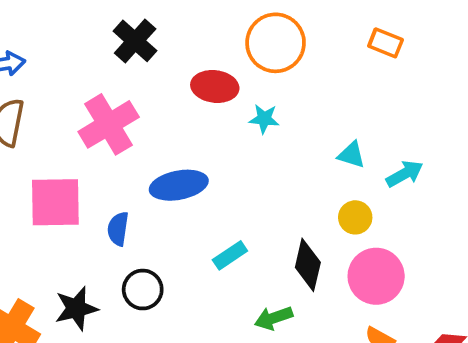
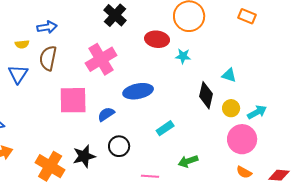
cyan arrow: (405, 174) -> (257, 112), moved
blue semicircle: (118, 229) -> (106, 114), turned 48
black diamond: (308, 265) -> (206, 95), moved

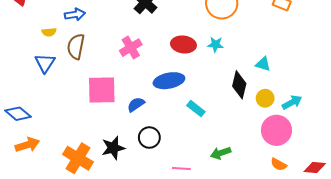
red ellipse: (157, 39) -> (183, 44), moved
pink cross: (101, 59) -> (131, 48), size x0.7
cyan rectangle: (165, 128) -> (196, 109), moved, turned 72

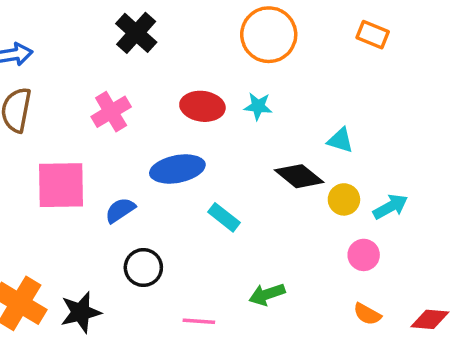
black diamond: (239, 85) -> (299, 176), turned -64
pink circle: (276, 130) -> (364, 255), size x0.6
black star: (113, 148) -> (81, 312), moved

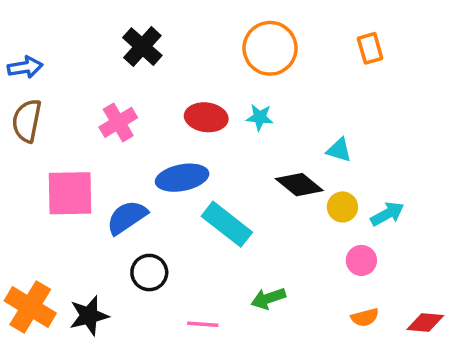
orange rectangle: (373, 35) -> (370, 48), turned 52
blue semicircle: (120, 210) -> (127, 217), size x1.4
cyan rectangle: (224, 217) -> (227, 224), size x1.6
orange semicircle: (367, 314) -> (365, 317), turned -44

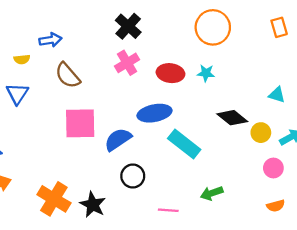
brown semicircle: (27, 121) -> (68, 75), moved, turned -52
pink cross: (118, 122) -> (127, 63), moved
cyan triangle: (339, 150) -> (277, 95), moved
black star: (89, 316) -> (93, 205), turned -30

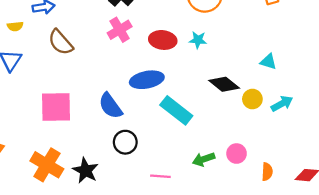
pink square: (80, 123) -> (56, 107), moved
blue semicircle: (118, 139) -> (111, 106), turned -92
pink circle: (273, 168) -> (237, 154), moved
orange semicircle: (276, 206) -> (267, 172), turned -72

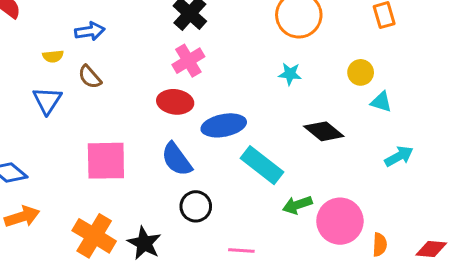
red ellipse: (163, 40) -> (175, 102), moved
brown semicircle: (61, 42) -> (90, 77), moved, size x0.7
yellow circle: (252, 99) -> (361, 72), moved
pink circle: (237, 154) -> (340, 221), size x1.8
green arrow: (204, 159) -> (297, 205), moved

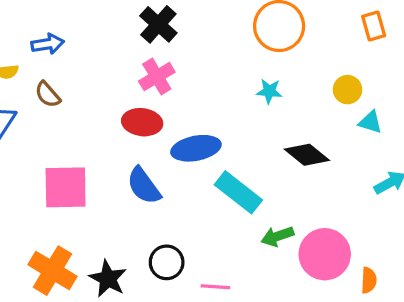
black circle: (196, 206) -> (167, 262), moved

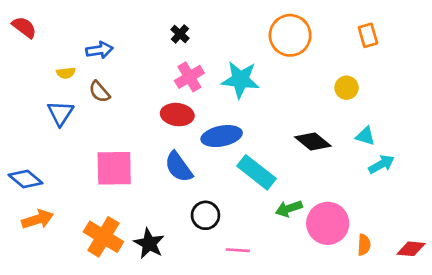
black cross: (158, 24) -> (180, 34), moved, size x0.6
cyan star: (269, 91) -> (240, 80), moved, size x1.8
cyan triangle: (370, 122) -> (365, 136), moved
black circle: (167, 262) -> (205, 215), moved

